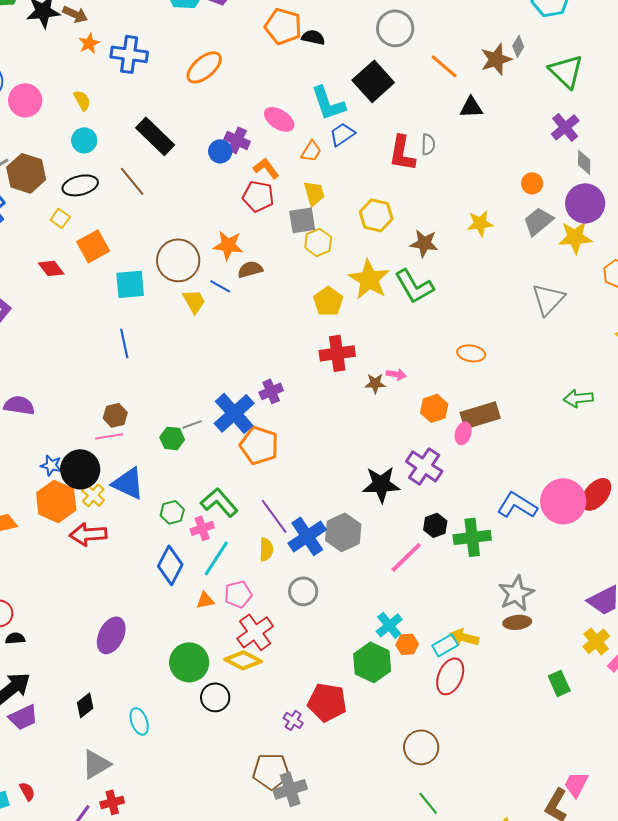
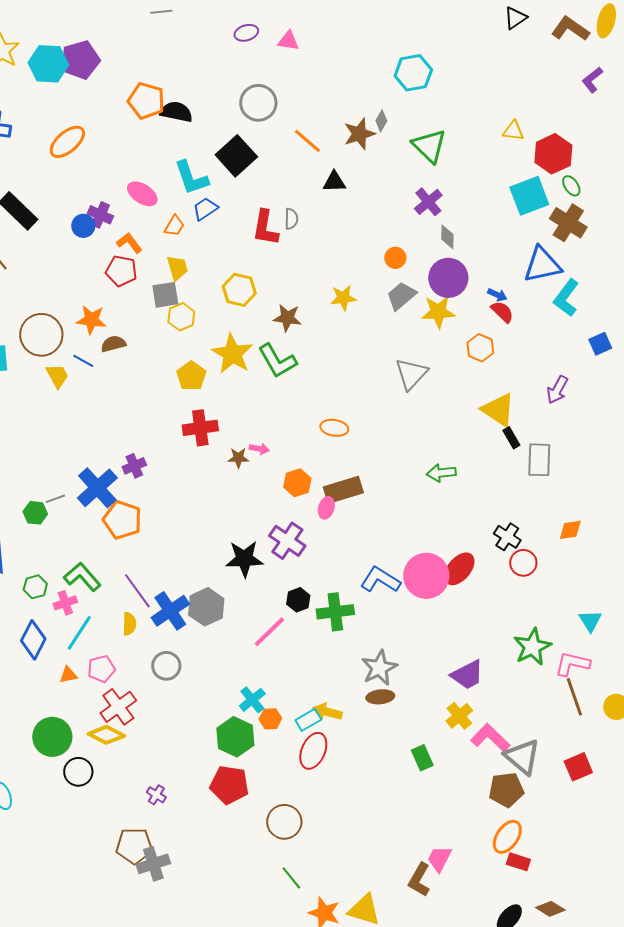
black semicircle: (313, 37) -> (176, 112), size x1.4
red pentagon: (327, 702) -> (229, 785), moved

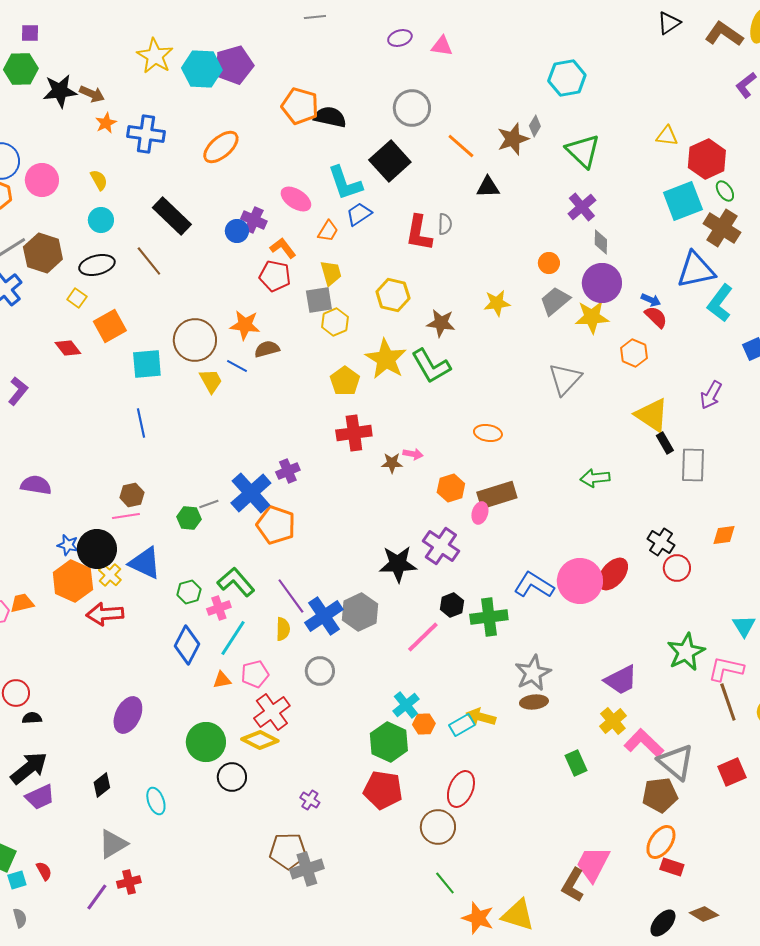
red ellipse: (313, 751) -> (461, 789), moved
pink trapezoid: (439, 859) -> (593, 864), size x1.4

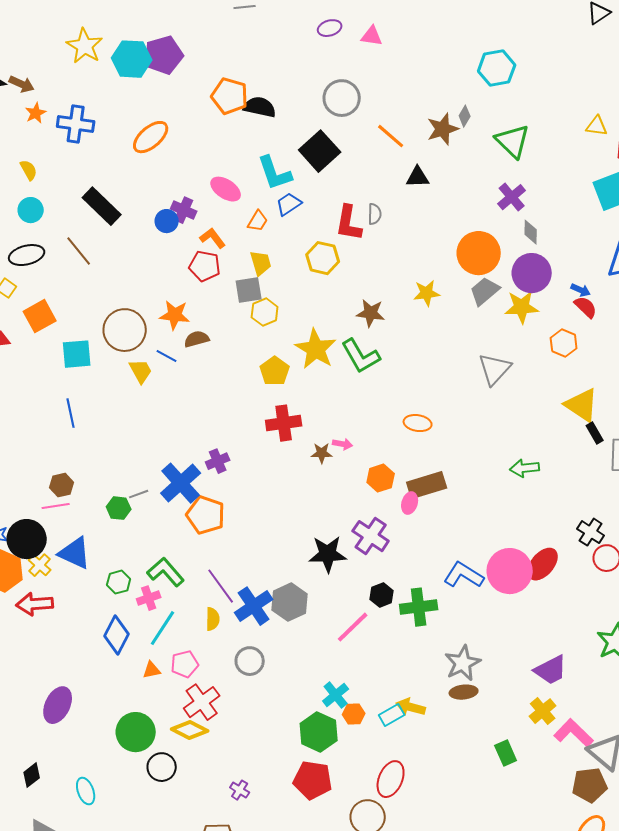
orange circle: (549, 263) -> (479, 253), size x2.0
yellow hexagon: (393, 295) -> (323, 258), moved

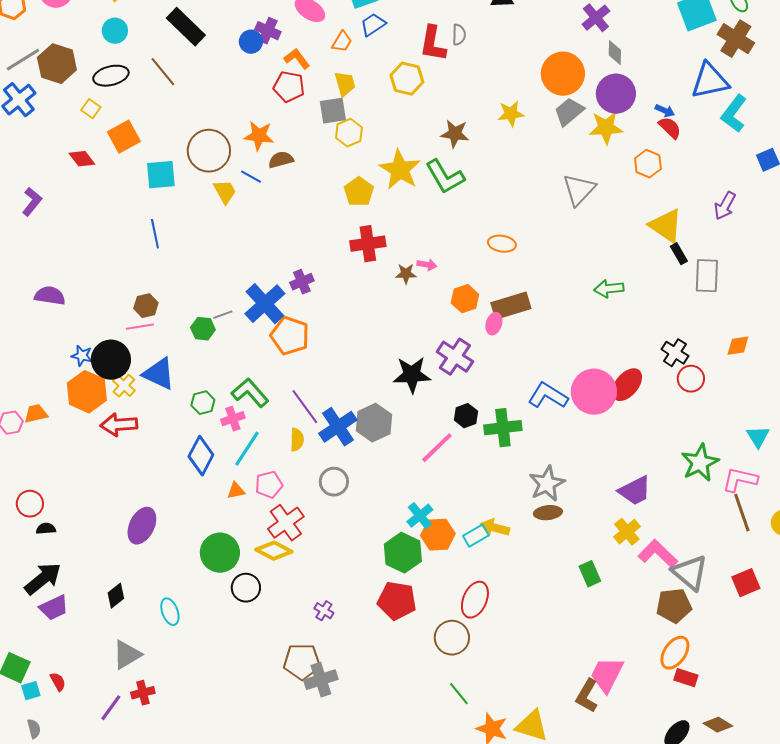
orange hexagon: (354, 714) -> (438, 535), size x1.5

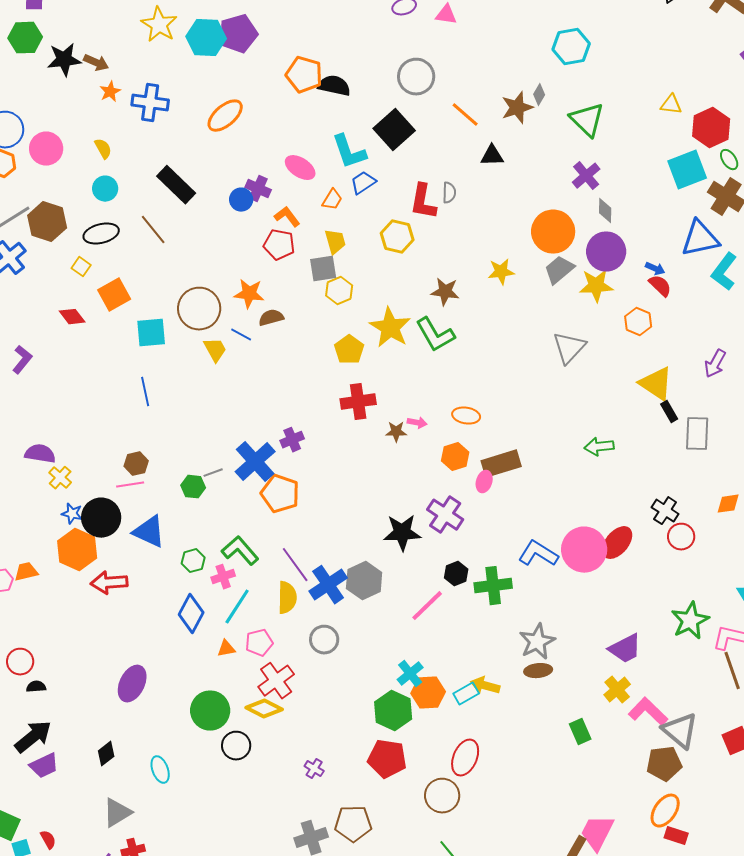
orange ellipse: (502, 244) -> (466, 416), moved
yellow cross: (124, 386) -> (60, 478), moved
yellow semicircle: (297, 440) -> (287, 598), size x1.4
brown pentagon: (302, 662) -> (353, 824), moved

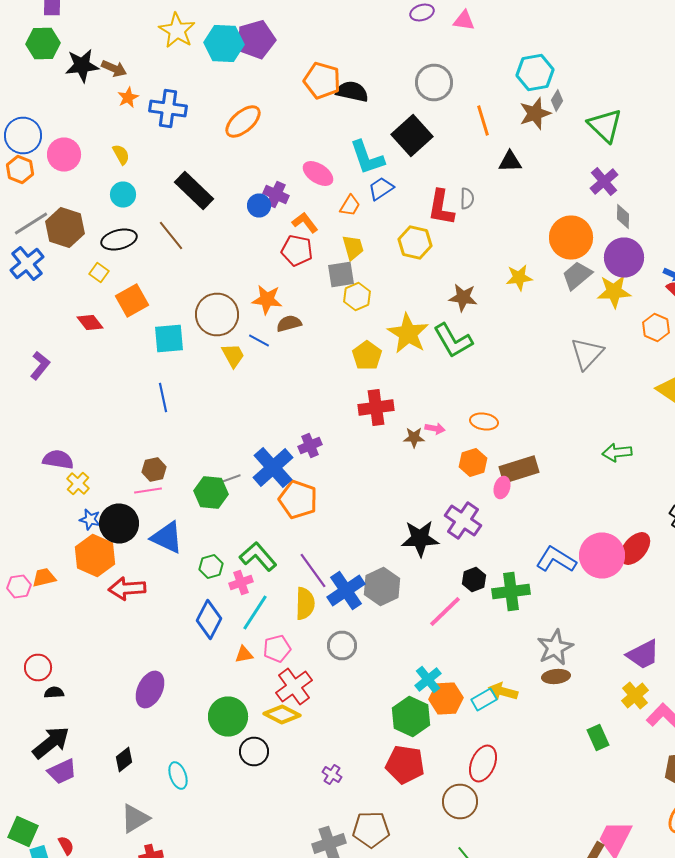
cyan hexagon: (571, 47) -> (535, 72), moved
orange line: (465, 115) -> (483, 120), turned 32
green hexagon: (193, 487) -> (211, 492), size x1.4

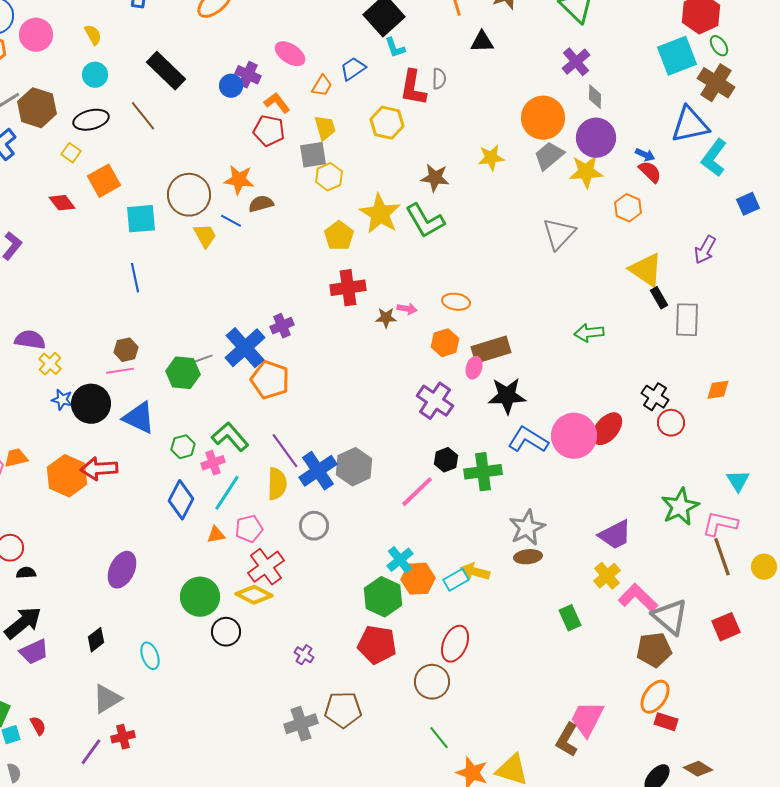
cyan L-shape: (367, 158) -> (395, 48), moved, size x0.6
black star: (420, 538) -> (507, 396), moved
orange hexagon: (95, 556) -> (67, 476), moved

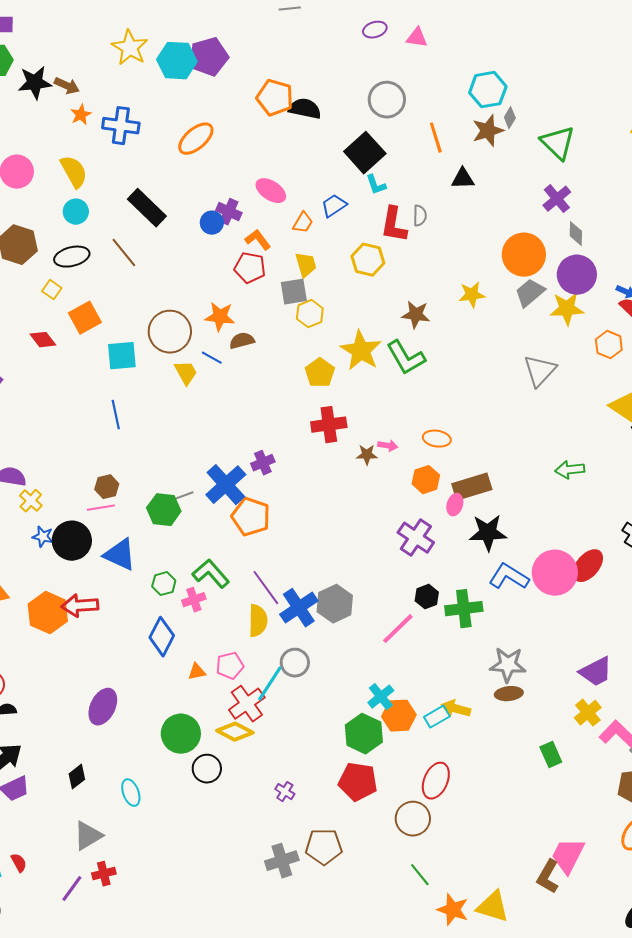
yellow semicircle: (93, 35) -> (74, 172), size x1.6
cyan line: (227, 493) -> (270, 684), moved
gray star: (527, 528) -> (508, 665), turned 30

